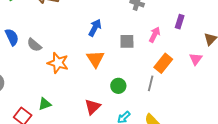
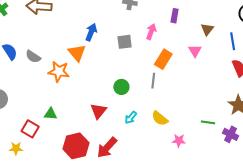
orange triangle: (95, 59) -> (77, 53), moved
green triangle: (45, 104) -> (51, 114), turned 32

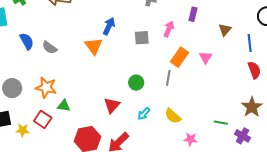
pink triangle: (195, 51) -> (205, 57), moved
orange star: (59, 72) -> (46, 87), moved
yellow star: (16, 148) -> (23, 130), moved

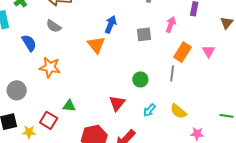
gray semicircle: (50, 48) -> (54, 26), moved
orange star: (46, 87) -> (50, 67), moved

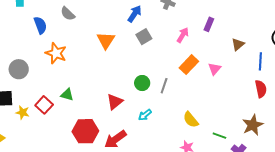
blue arrow: (111, 24) -> (135, 14), moved
gray square: (144, 34) -> (144, 37), moved, turned -35
gray line: (172, 73) -> (164, 86), moved
yellow semicircle: (178, 111) -> (191, 120), moved

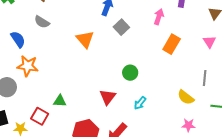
orange star: (56, 53) -> (28, 66), moved
pink triangle: (215, 69) -> (209, 42), moved
gray line: (164, 86) -> (205, 78), moved

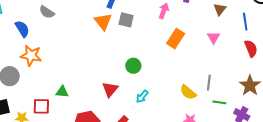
gray square: (121, 27) -> (126, 20), turned -35
orange triangle: (85, 39) -> (103, 22), moved
gray line: (205, 78) -> (209, 83), moved
red square: (40, 116) -> (41, 106), turned -30

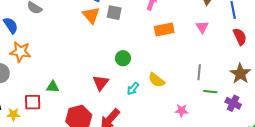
orange rectangle: (176, 39) -> (164, 29), turned 48
yellow semicircle: (188, 92) -> (156, 80), moved

